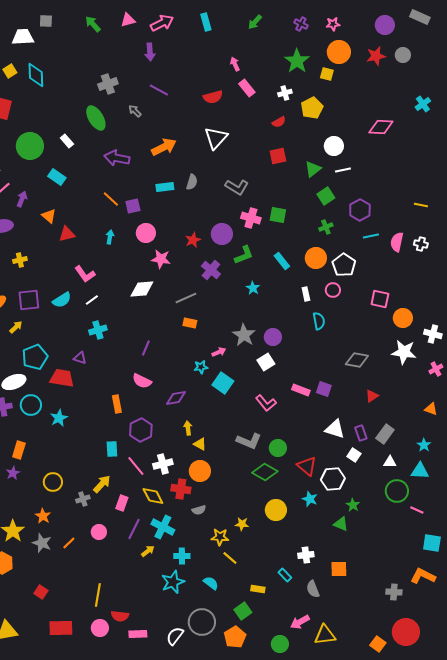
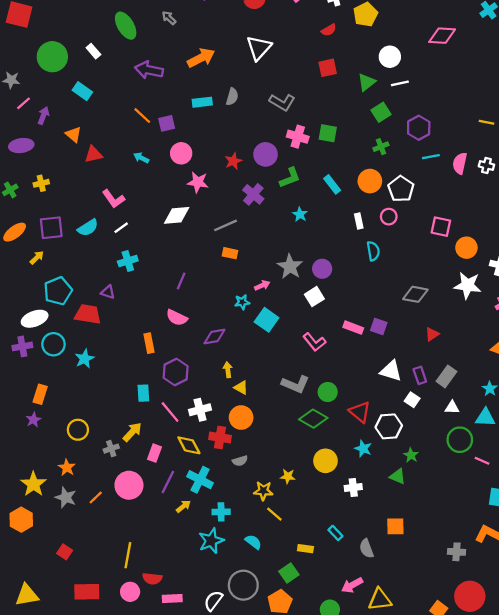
cyan arrow: (110, 237) -> (141, 158), turned -72
pink circle: (99, 532) -> (129, 485), size x1.6
white cross: (306, 555) -> (353, 487), moved

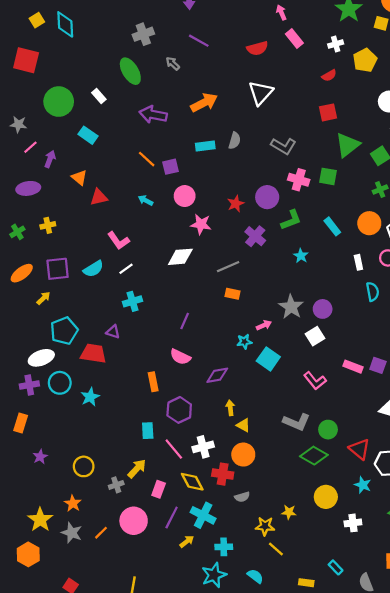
green triangle: (367, 82) -> (348, 145), moved, size x1.4
orange rectangle: (40, 394) -> (21, 423), moved

